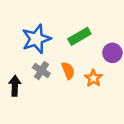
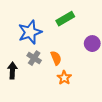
green rectangle: (79, 36) -> (65, 19), moved
orange star: (93, 78) -> (64, 78), moved

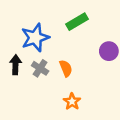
black arrow: (12, 70) -> (15, 65), moved
orange star: (64, 78) -> (72, 101), moved

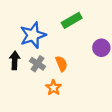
orange star: (72, 101) -> (53, 88), moved

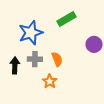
black arrow: (15, 60) -> (15, 65), moved
gray cross: (37, 64) -> (35, 59), turned -32

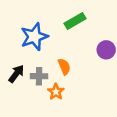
gray cross: (35, 59) -> (39, 76), moved
black arrow: (15, 65) -> (16, 74), turned 35

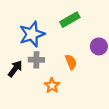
orange semicircle: (64, 67) -> (71, 62), moved
gray cross: (39, 76) -> (36, 60), moved

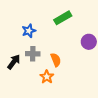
blue star: (32, 34) -> (29, 31), size x0.6
orange semicircle: (71, 62) -> (56, 60), moved

